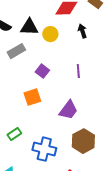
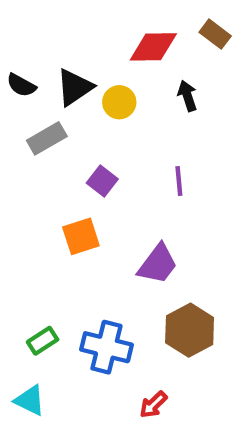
black triangle: (29, 27) -> (75, 87), turned -36
green rectangle: (14, 134) -> (43, 341), moved

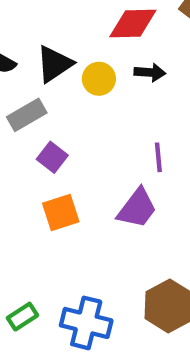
black arrow: (187, 96) -> (150, 72), moved, turned 112
purple square: (102, 181) -> (52, 157), moved
purple trapezoid: (158, 264) -> (137, 208), moved

